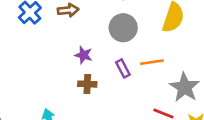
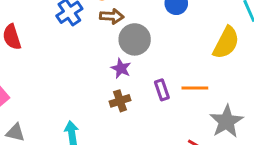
gray circle: (123, 28) -> (135, 39), moved
brown cross: (87, 84) -> (120, 101), turned -30

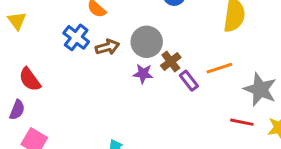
brown arrow: (112, 16) -> (107, 47), moved
brown cross: (120, 101) -> (171, 61), moved

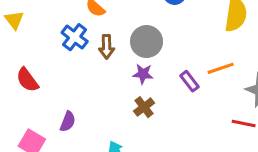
brown arrow: (107, 47) -> (107, 47), turned 105
brown cross: (171, 61) -> (144, 107), moved
purple semicircle: (17, 110) -> (68, 121), moved

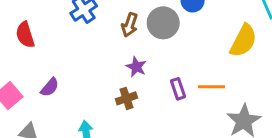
gray circle: (147, 42) -> (163, 23), moved
brown arrow: (107, 47) -> (130, 25), moved

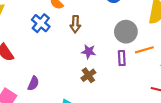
gray circle: (163, 23) -> (126, 32), moved
purple rectangle: (178, 89) -> (122, 58), turned 32

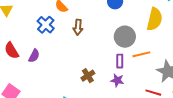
purple star: (89, 52) -> (117, 80), moved
purple semicircle: (33, 83) -> (34, 56), moved

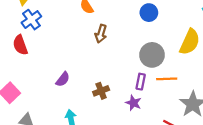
blue cross: (46, 25) -> (31, 20), moved
purple semicircle: (34, 56) -> (63, 79), moved

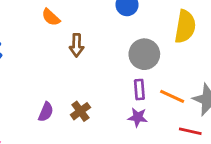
orange line: (167, 79) -> (172, 96), moved, turned 42
brown cross: (101, 91) -> (80, 111), moved

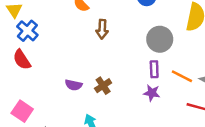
purple semicircle: (46, 112) -> (74, 85), turned 77

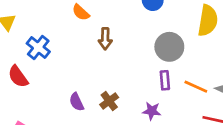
blue cross: (27, 31) -> (38, 48), moved
purple semicircle: (74, 85) -> (77, 102), turned 56
purple star: (152, 93) -> (152, 111), moved

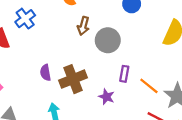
gray circle: (169, 47) -> (108, 40), moved
brown cross: (109, 101) -> (73, 79), size x1.6

